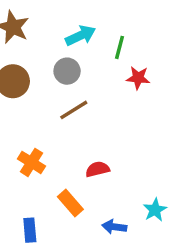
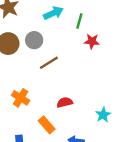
gray circle: (67, 71) -> (34, 40), moved
cyan star: (155, 210) -> (103, 115), moved

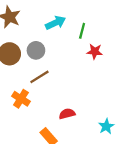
brown line: (49, 63) -> (39, 77), moved
orange cross: (21, 98) -> (21, 99), moved

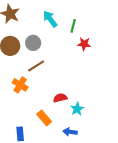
cyan arrow: (56, 23) -> (50, 19), turned -102
cyan star: (106, 126) -> (77, 109), moved

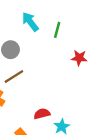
red star: (84, 44) -> (79, 58), moved

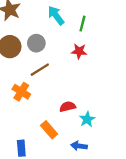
red star: (79, 58) -> (79, 51), moved

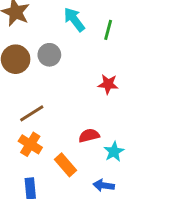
red star: (79, 51) -> (108, 84), moved
brown line: (40, 70) -> (32, 113), moved
orange cross: (21, 92) -> (30, 144), moved

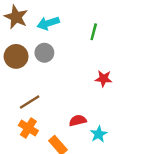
cyan arrow: (74, 20) -> (48, 23), moved, turned -70
red star: (108, 84) -> (104, 79), moved

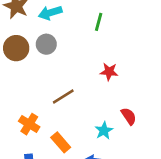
brown line: (30, 102) -> (63, 97), moved
red semicircle: (78, 121) -> (129, 116), moved, turned 70

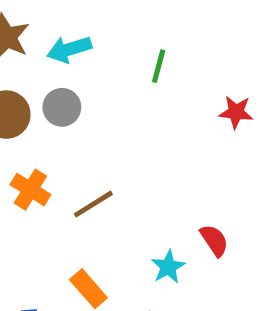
red star: (109, 72) -> (236, 112), moved
orange cross: (29, 124) -> (30, 190), moved

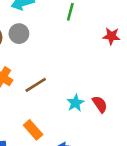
cyan star: (168, 267) -> (75, 103), moved

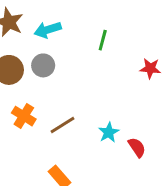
cyan star: (75, 103) -> (109, 132), moved

